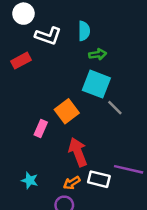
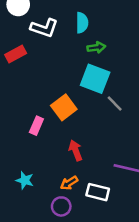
red arrow: (78, 152) -> (76, 150), size x0.7
white rectangle: (99, 179) -> (98, 192), moved

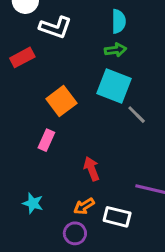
cyan semicircle: (82, 23) -> (119, 21), moved
orange square: (64, 107) -> (61, 101), moved

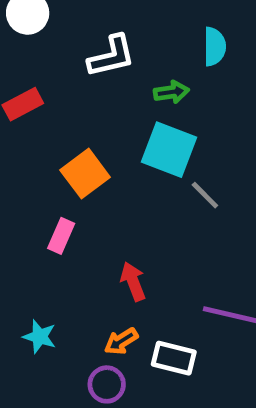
cyan semicircle: (119, 21) -> (215, 47), moved
white L-shape: (55, 27) -> (111, 56), moved, turned -32

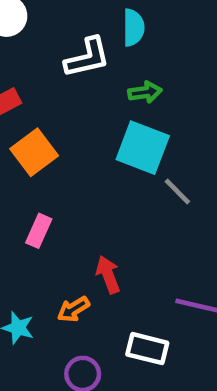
cyan semicircle: (215, 47) -> (133, 28), moved
orange square: (85, 174) -> (34, 152), moved
orange arrow: (121, 341) -> (73, 309), moved

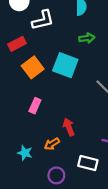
white L-shape: (87, 58) -> (43, 20), moved
cyan square: (143, 148) -> (65, 65), moved

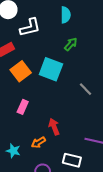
green arrow: (87, 38) -> (71, 44), turned -40

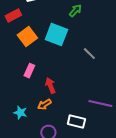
red arrow: (54, 127) -> (50, 86), moved

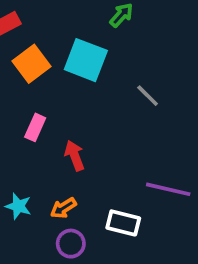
orange arrow: (44, 105) -> (63, 208), moved

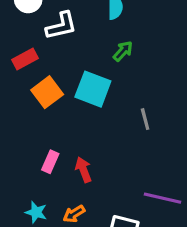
gray line: (148, 96) -> (145, 119), turned 30
pink rectangle: (35, 127) -> (50, 162), moved

